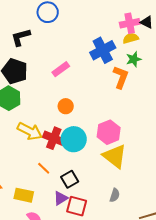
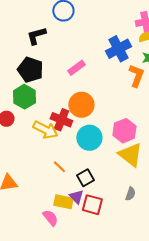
orange circle: (66, 106) -> (81, 105), size x1.6
red cross: (54, 138) -> (61, 120), moved
yellow rectangle: (24, 195) -> (63, 202), moved
purple triangle: (61, 198) -> (76, 197), turned -42

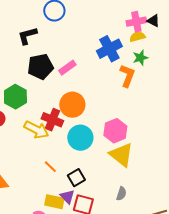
black pentagon: (30, 70) -> (40, 67), moved, turned -30

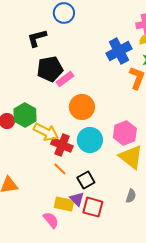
pink rectangle: (67, 68) -> (65, 79), moved
green hexagon: (15, 97) -> (25, 115), moved
red cross: (52, 120) -> (62, 145), moved

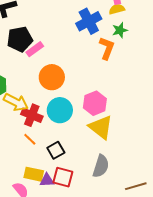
gray semicircle: (131, 196) -> (101, 166), size x1.6
purple triangle: (77, 199) -> (47, 180), moved, turned -49

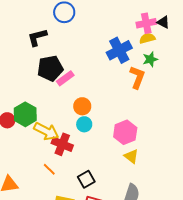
orange circle: (52, 77) -> (82, 106), size x0.7
cyan circle: (60, 110) -> (84, 124), moved, size x0.6
yellow triangle: (101, 127) -> (131, 156), size x0.6
orange line: (30, 139) -> (49, 169), moved

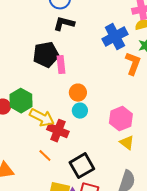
black L-shape: (37, 37) -> (64, 24), moved, turned 30
pink rectangle: (65, 78) -> (61, 65), turned -60
black square: (86, 179) -> (82, 166), size x1.4

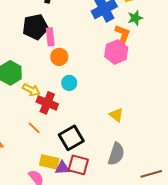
orange circle: (78, 93) -> (59, 57), moved
yellow arrow: (42, 118) -> (31, 90), size x0.7
pink hexagon: (121, 119) -> (116, 52), moved

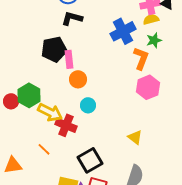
pink hexagon: (116, 52) -> (148, 87), moved
yellow arrow: (31, 90) -> (50, 112), size x1.4
orange line: (34, 128) -> (44, 149), moved

